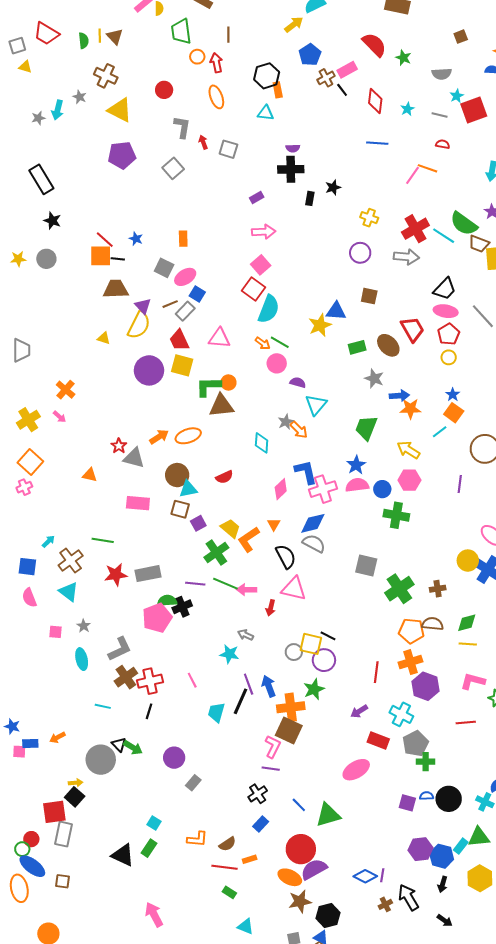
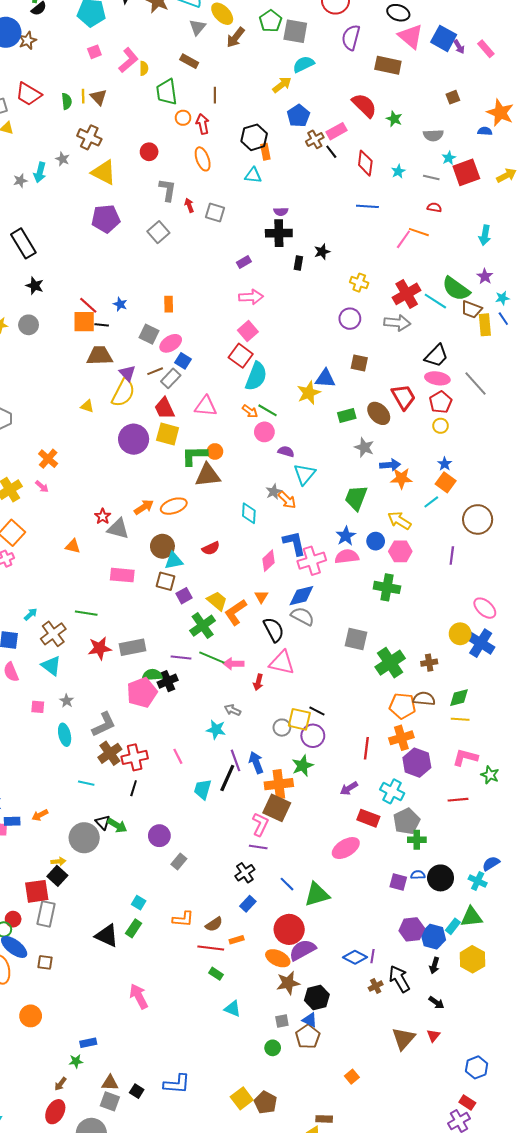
blue circle: (382, 489) -> (376, 541), moved

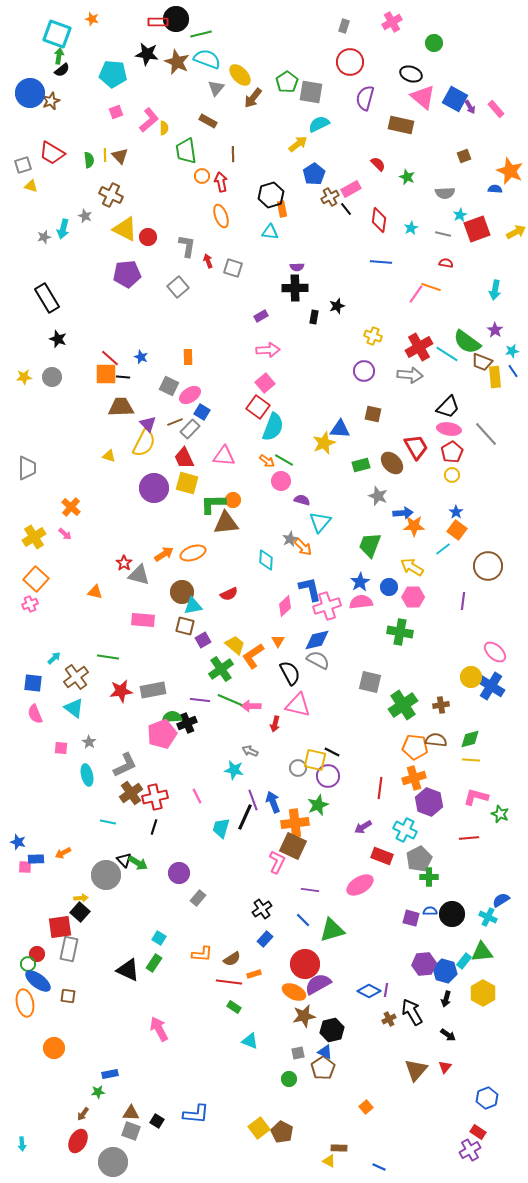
red semicircle: (364, 105) -> (378, 164), size x0.6
red circle: (149, 152) -> (148, 237), moved
purple line: (258, 847) -> (310, 890), moved

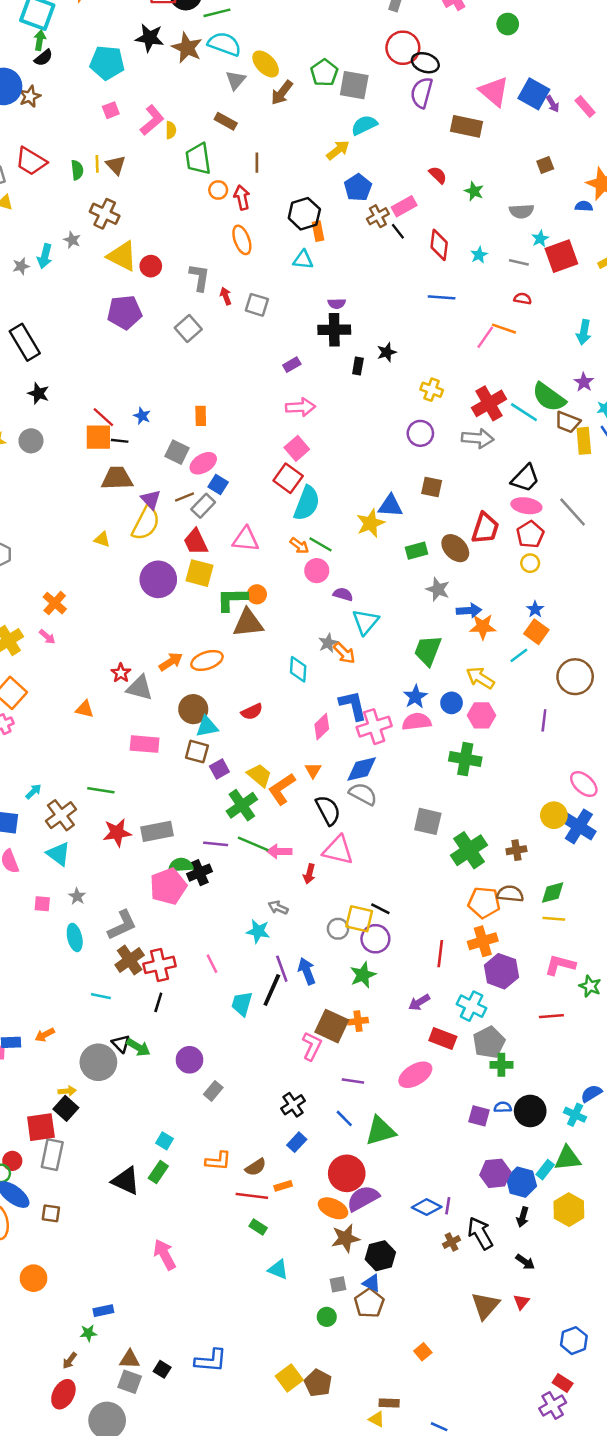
black ellipse: (411, 74) -> (425, 63), moved
red trapezoid: (416, 447) -> (485, 528), turned 48
orange cross: (295, 823) -> (358, 1021), moved, size x0.6

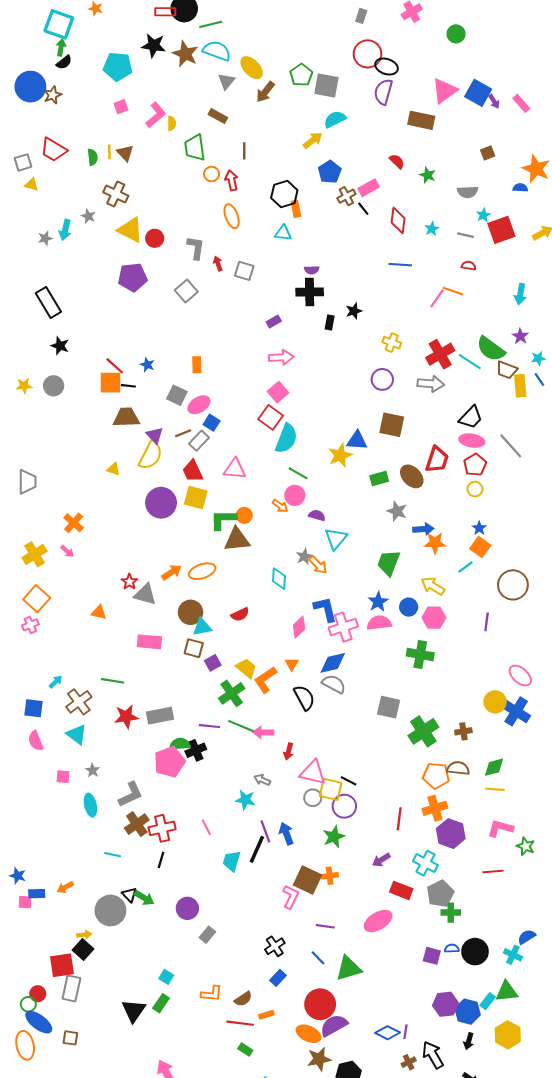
pink triangle: (494, 91) -> (444, 91), turned 44
brown square: (432, 487) -> (392, 425), size x1.4
orange arrow: (299, 546) -> (280, 506), moved
pink triangle: (338, 850) -> (313, 772), moved
black triangle: (126, 1181) -> (134, 1011), turned 40

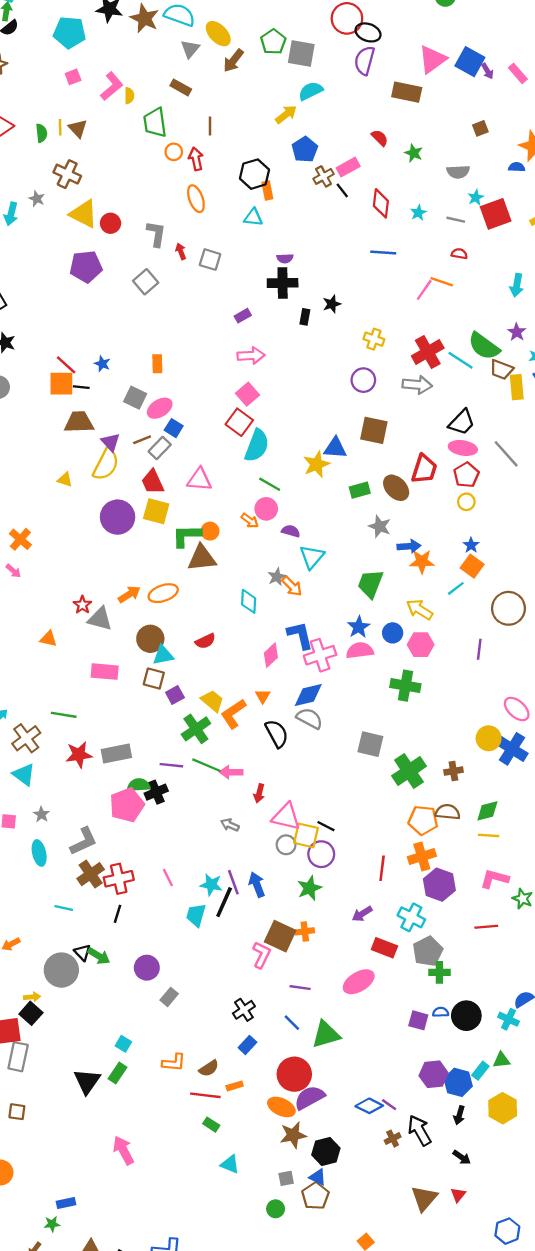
cyan star: (245, 800) -> (211, 885), moved
green triangle: (507, 992) -> (501, 1060), size x0.7
purple line: (405, 1032) -> (389, 1105), turned -64

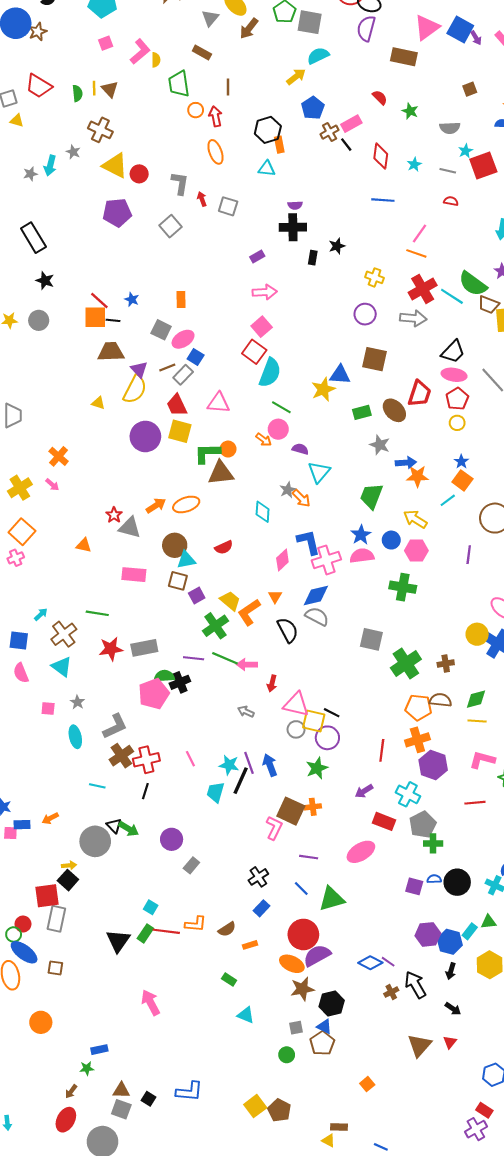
orange line: (442, 282) -> (416, 253), moved
red line: (205, 1095) -> (166, 931), moved

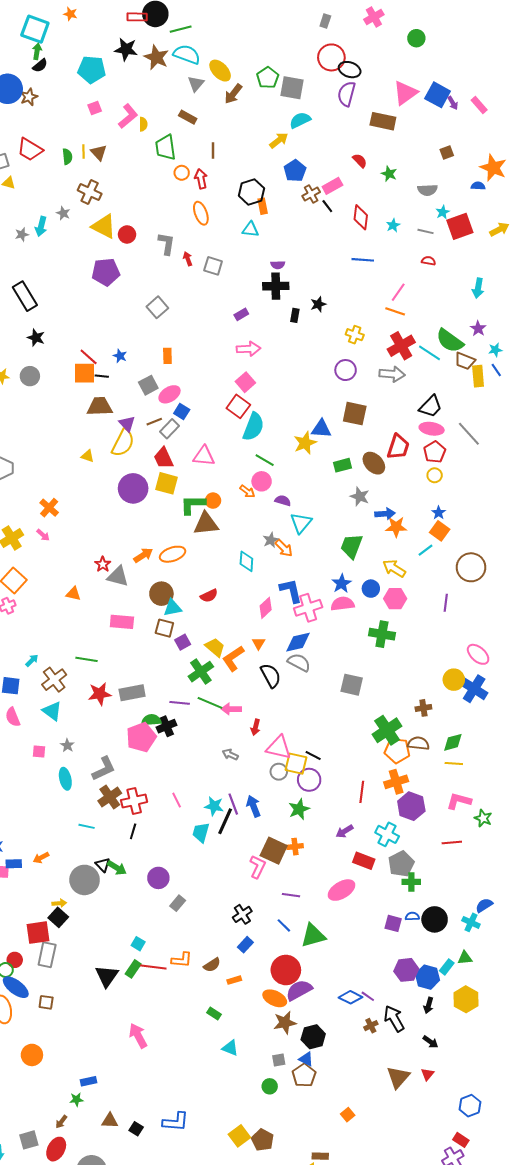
gray square: (171, 226) -> (157, 307), moved
gray square: (161, 330) -> (148, 385), turned 36
green cross: (406, 664) -> (387, 730), moved
gray square: (121, 1109) -> (29, 1140), moved, turned -36

